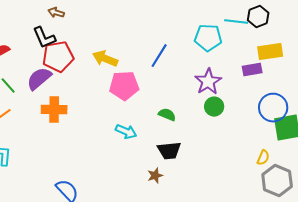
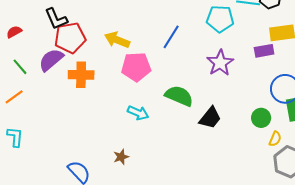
green circle: (214, 107) -> (261, 118), moved
orange cross: (54, 110) -> (81, 75), moved
green semicircle: (167, 115) -> (179, 96), size x1.6
black trapezoid: (169, 151) -> (210, 118), moved, turned -45
brown star: (155, 176) -> (121, 157), moved

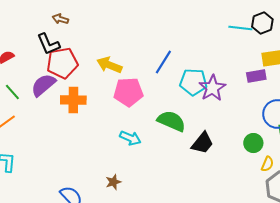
cyan pentagon: (220, 19) -> (193, 82), moved

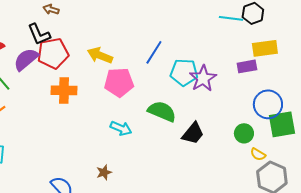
purple semicircle: (43, 85) -> (26, 59), moved
yellow semicircle: (267, 164) -> (258, 154), turned 98

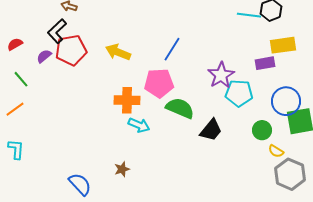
black L-shape: (39, 34) -> (57, 31), turned 70
purple semicircle: (26, 59) -> (44, 56), size x0.6
cyan pentagon: (184, 72) -> (239, 93), moved
pink pentagon: (119, 82) -> (159, 83), moved
orange cross: (64, 90) -> (127, 100), moved

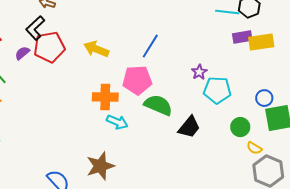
purple rectangle: (265, 63) -> (242, 37), moved
purple star: (221, 75) -> (199, 72), size x0.6
blue circle: (286, 101) -> (264, 98), size x0.6
brown star: (122, 169) -> (100, 166), size x1.8

